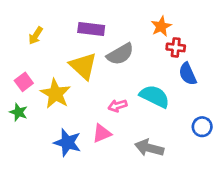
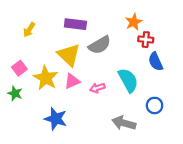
cyan semicircle: (155, 96) -> (128, 80), turned 35
blue circle: (202, 127) -> (155, 105), moved
pink triangle: (102, 133) -> (72, 81), moved

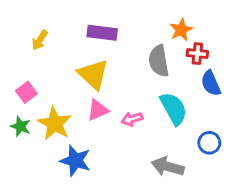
gray semicircle: (100, 45) -> (159, 61), moved, turned 110
yellow star: (46, 78) -> (55, 123), moved

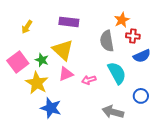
blue semicircle: (211, 83) -> (142, 56), turned -90
pink square: (26, 92) -> (18, 62), size x1.5
green star: (20, 126) -> (42, 60), moved

